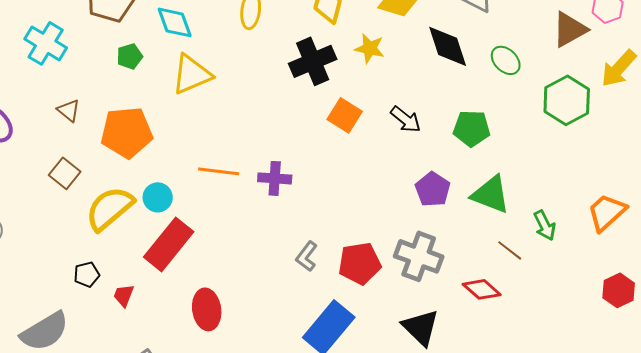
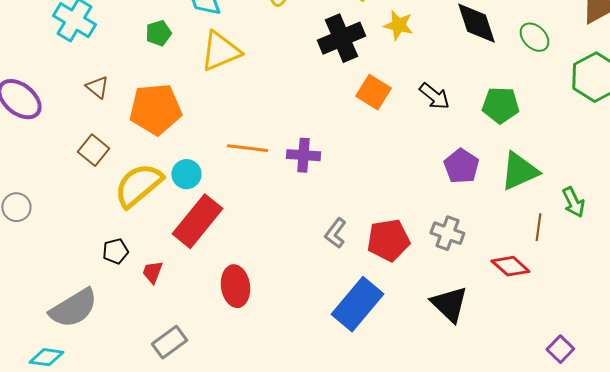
green triangle: (491, 194) -> (519, 171), turned -45
brown line: (510, 250) -> (538, 227), turned 60
gray cross: (419, 256) -> (447, 233), size x0.7

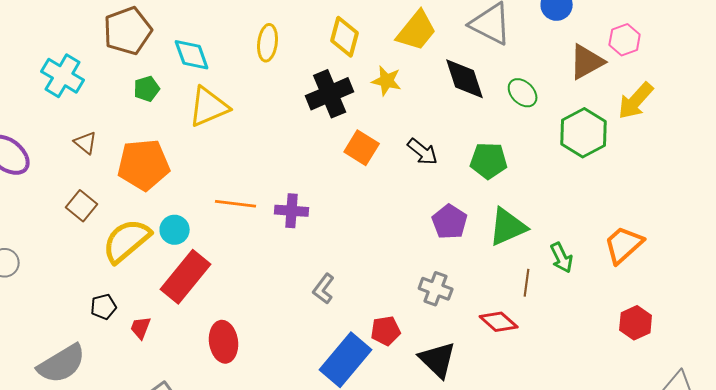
red pentagon: (388, 240) -> (386, 331), moved, size x0.7

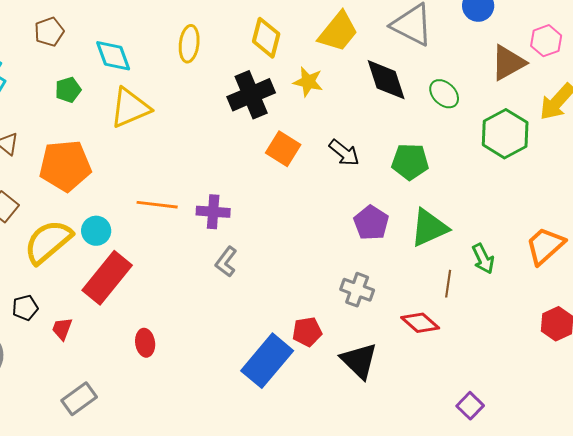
brown pentagon: (128, 31) -> (49, 32), size x0.6
gray L-shape: (324, 289) -> (226, 262), moved
red ellipse: (224, 342) -> (145, 343), size x0.7

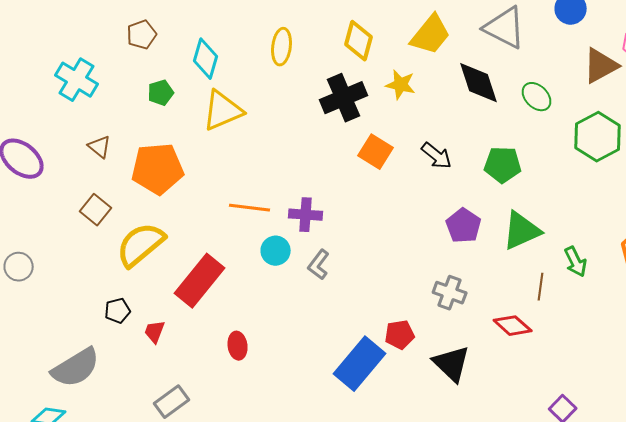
cyan diamond: (113, 56) -> (206, 59), turned 36
cyan circle: (96, 231) -> (276, 251), moved

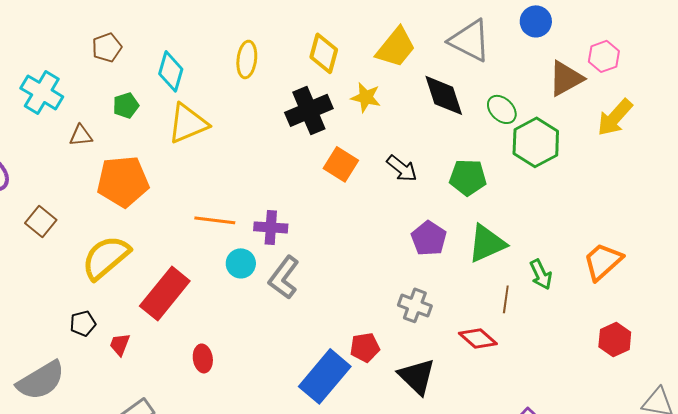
green hexagon: (598, 137) -> (536, 142), moved
brown triangle: (100, 147) -> (81, 135), moved, turned -45
brown square: (96, 210) -> (41, 221), moved
gray L-shape: (319, 265) -> (284, 277), size x1.4

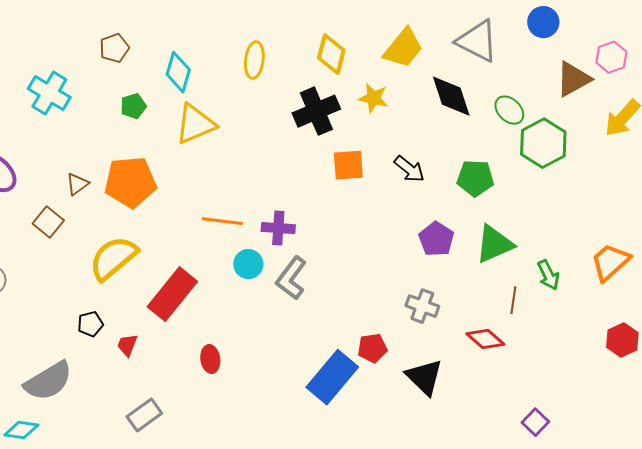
brown triangle: (81, 135) -> (77, 184), moved, turned -30
orange square: (341, 164) -> (348, 165), turned -36

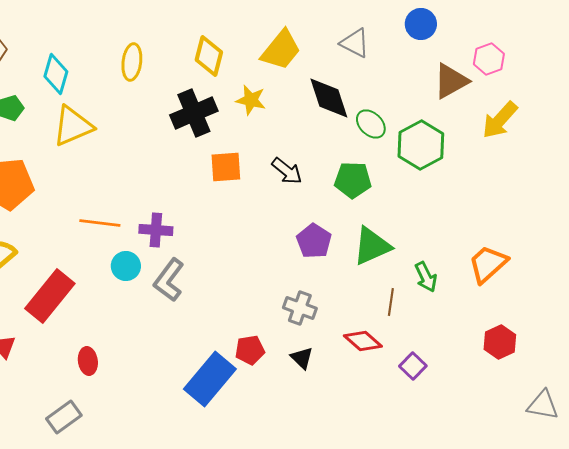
gray triangle: (477, 41) -> (355, 43), size x0.7
green ellipse: (509, 110) -> (371, 124), moved
black triangle: (424, 377) -> (302, 358), moved, size x0.6
gray rectangle: (144, 415) -> (64, 417), moved
purple square: (535, 422) -> (413, 366), moved

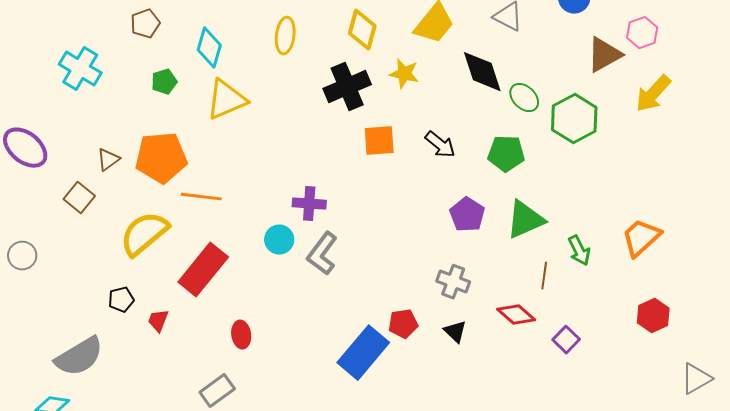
orange line: (100, 223) -> (201, 197), moved
gray triangle: (543, 405) -> (696, 379), turned -40

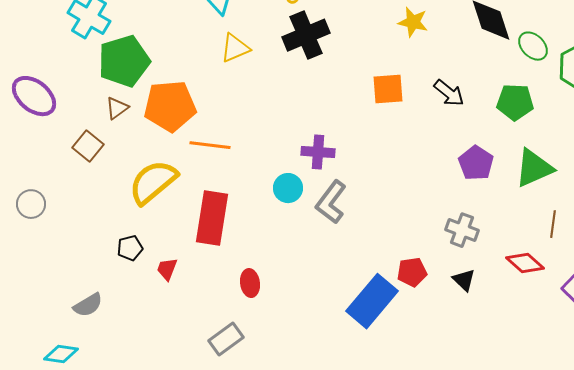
green pentagon: (164, 82) -> (124, 61), moved, size x2.0
black cross: (347, 87) -> (306, 35), moved
yellow triangle: (226, 100) -> (235, 48), size x0.7
red rectangle: (203, 270) -> (212, 218), turned -30
gray semicircle: (79, 357) -> (88, 305), size x0.6

